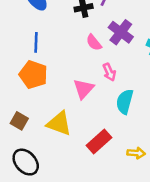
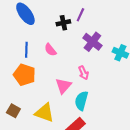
pink semicircle: (94, 42) -> (50, 50), moved
cyan semicircle: (125, 102) -> (81, 101), moved

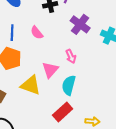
yellow triangle: (44, 113) -> (31, 85), moved

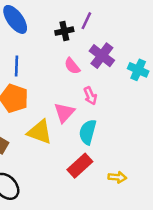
pink semicircle: (37, 33) -> (72, 66), moved

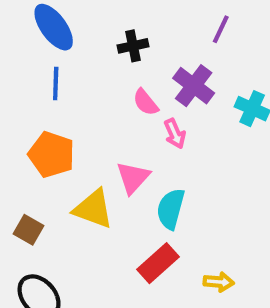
purple line: (86, 21) -> (221, 29), moved
blue line: (16, 66) -> (56, 83), moved
pink arrow: (90, 96) -> (175, 134), moved

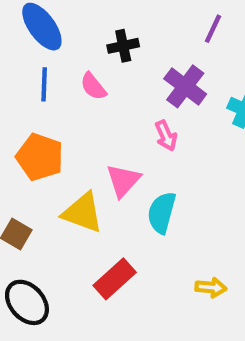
pink semicircle: (146, 102) -> (93, 86), moved
red rectangle: (158, 263) -> (115, 279), moved

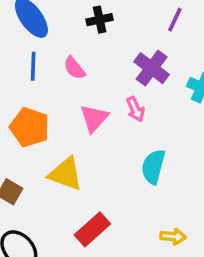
black cross: (123, 46) -> (100, 20), moved
pink triangle: (123, 181) -> (94, 118), moved
cyan semicircle: (162, 213) -> (153, 167), moved

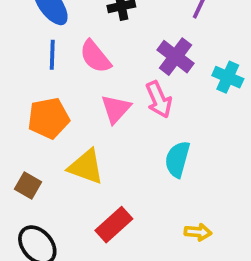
pink semicircle: (74, 68) -> (95, 57), size x1.4
pink arrow: (135, 109) -> (159, 100), size x1.4
orange pentagon: (30, 127) -> (49, 118), turned -30

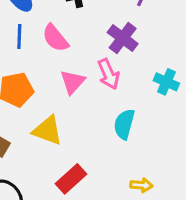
cyan cross: (228, 77) -> (166, 82), moved

